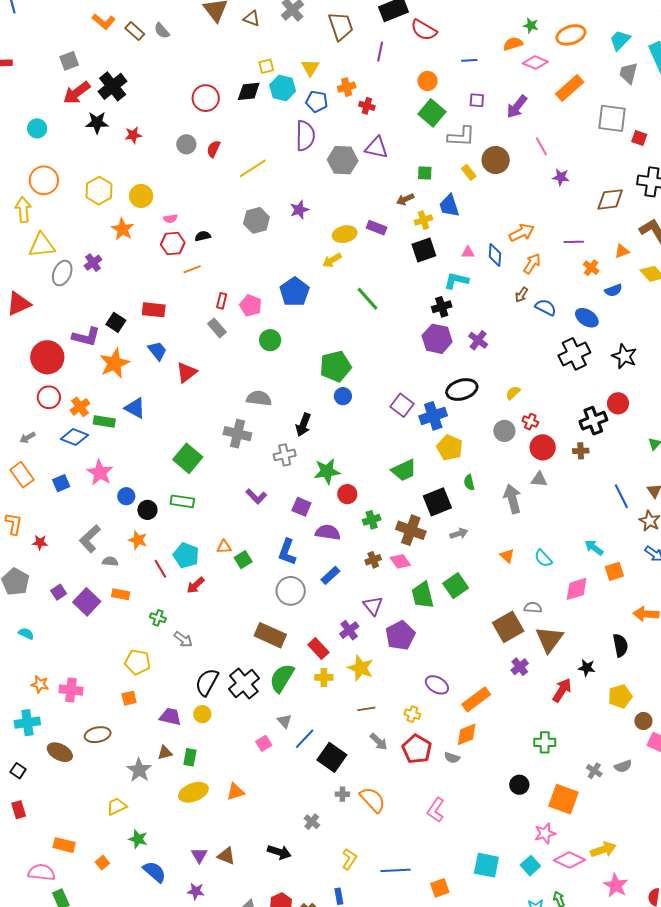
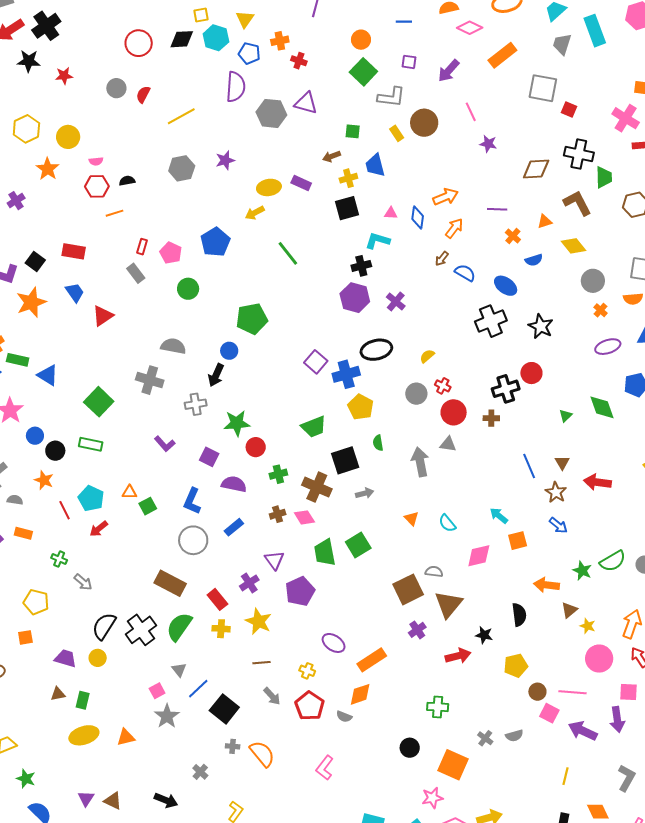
blue circle: (343, 396) -> (229, 351), moved
blue triangle: (135, 408) -> (48, 375), moved
red arrow: (562, 690) -> (458, 656), turned 40
gray star: (139, 770) -> (167, 716), moved

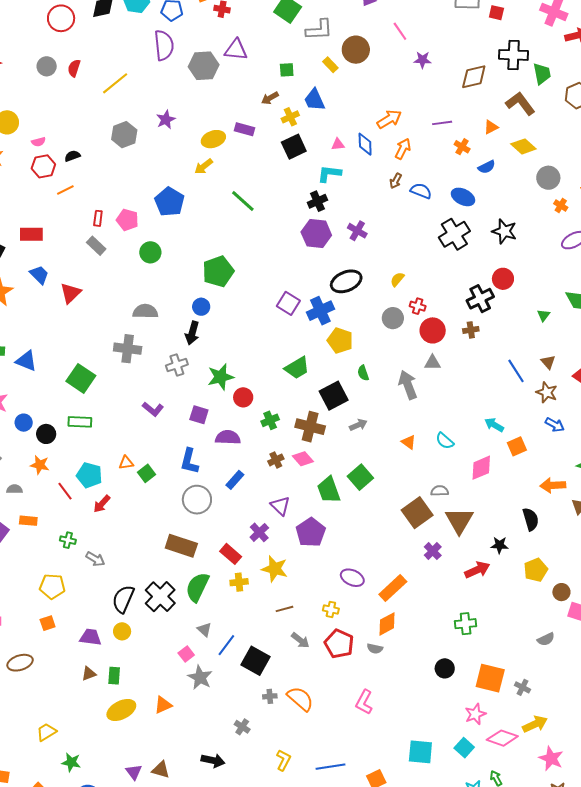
gray cross: (485, 738) -> (522, 687), moved

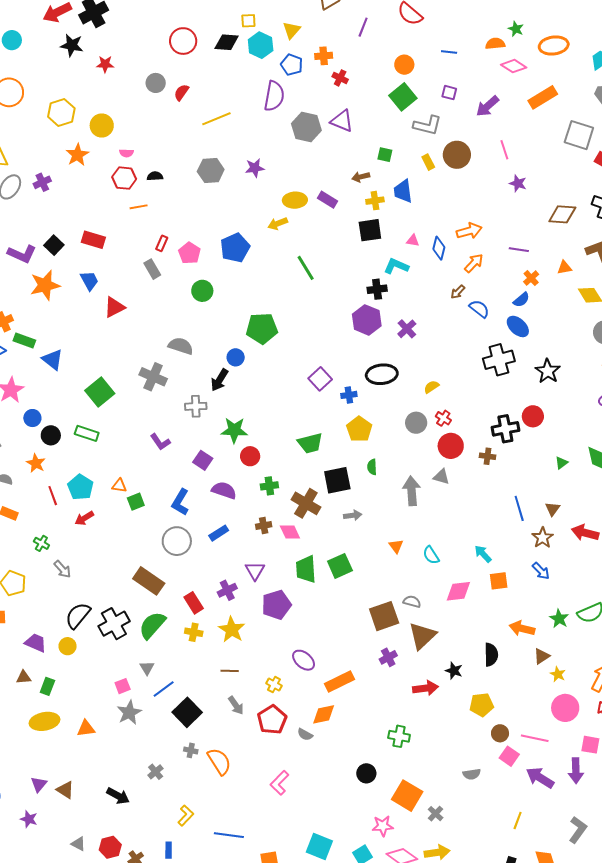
blue semicircle: (487, 167) -> (521, 300), moved, turned -30
blue cross: (320, 311) -> (349, 395), size x0.6

